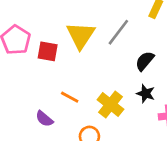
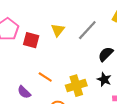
yellow triangle: (81, 35) -> (58, 30), size x0.6
yellow cross: (110, 104) -> (76, 86), turned 30

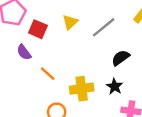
purple semicircle: (24, 92) -> (24, 52), moved

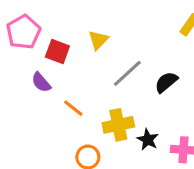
gray line: (104, 27) -> (127, 73), moved
black star: (115, 86) -> (148, 140), moved

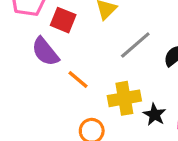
purple semicircle: (41, 82) -> (45, 52), size x1.4

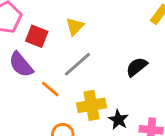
gray line: (135, 45) -> (77, 64), moved

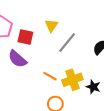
gray line: (77, 64) -> (67, 43), moved
orange line: (50, 89) -> (50, 76), moved

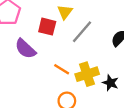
red square: (25, 37) -> (47, 27), moved

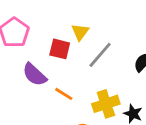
orange line: (62, 69) -> (64, 94), moved

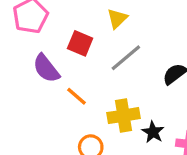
yellow triangle: (80, 32) -> (117, 19), moved

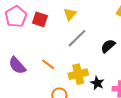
red square: (80, 43) -> (40, 19), moved
purple semicircle: (46, 68) -> (17, 65), moved

